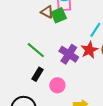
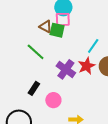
green square: (59, 15) -> (57, 30), turned 35
green line: (36, 50) -> (36, 52), moved

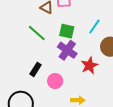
green square: (57, 30) -> (67, 31), moved
red star: (87, 66) -> (89, 65), moved

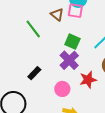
green line: (37, 33) -> (33, 29), moved
pink circle: (55, 81) -> (62, 89), moved

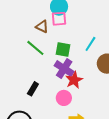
green line: (33, 29) -> (35, 48), moved
red star: (88, 80) -> (74, 80), moved

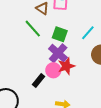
black rectangle: (33, 89) -> (38, 80), moved
pink circle: (64, 98) -> (53, 70), moved

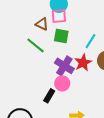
green square: (60, 34) -> (61, 36), moved
red star: (66, 66) -> (83, 63), moved

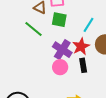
black rectangle: (49, 96) -> (83, 65), moved, turned -40

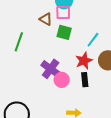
green line: (33, 29) -> (19, 42), moved, turned 66
purple cross: (62, 50) -> (51, 69), moved

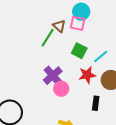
green square: (64, 32) -> (79, 51), moved
green line: (19, 42) -> (48, 38), moved
black rectangle: (85, 80) -> (96, 103), moved

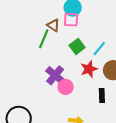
green square: (79, 51) -> (77, 46), turned 35

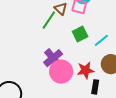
red star: (89, 69) -> (86, 70), moved
pink circle: (66, 87) -> (61, 72), size x1.5

